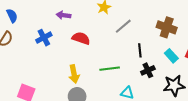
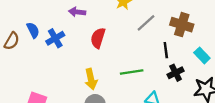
blue semicircle: (12, 16) -> (33, 30), moved
brown cross: (167, 27) -> (182, 25), moved
red semicircle: (81, 38) -> (98, 38), turned -90

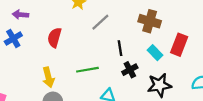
purple arrow: (77, 12) -> (20, 15), moved
brown cross: (182, 25) -> (150, 21), moved

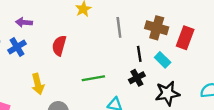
gray line: (100, 22) -> (119, 27), moved, turned -54
red rectangle: (179, 45) -> (185, 38), moved
black line: (120, 48) -> (139, 54), moved
yellow arrow: (48, 77) -> (38, 84), moved

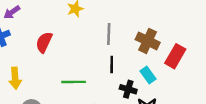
purple arrow: (24, 22) -> (12, 12), turned -49
black line: (139, 54) -> (112, 64), moved
black cross: (137, 78) -> (128, 89), moved, turned 35

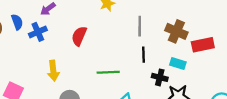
red rectangle: (175, 56) -> (203, 45), turned 50
cyan rectangle: (148, 75) -> (178, 63), turned -35

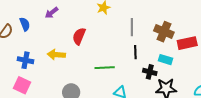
blue cross: (38, 32) -> (25, 60), moved, turned 35
yellow arrow: (53, 71) -> (56, 55), moved, turned 102

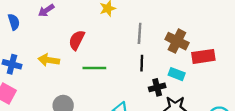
green line: (105, 68) -> (94, 68), moved
black cross: (150, 72) -> (157, 87), turned -32

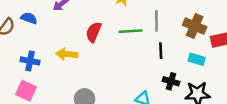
blue semicircle: (14, 22) -> (29, 18), turned -49
green line: (94, 68) -> (130, 31), moved
black cross: (157, 87) -> (171, 81), moved, turned 35

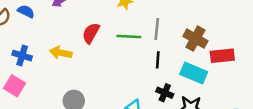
cyan rectangle: (197, 59) -> (194, 73), size x1.5

